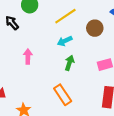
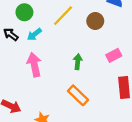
cyan arrow: (65, 41) -> (34, 34), moved
pink arrow: (28, 56) -> (34, 65), size x1.5

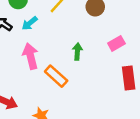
orange rectangle: (78, 95) -> (56, 76), moved

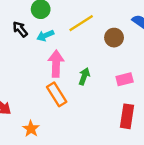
pink arrow: (31, 56) -> (56, 64), moved

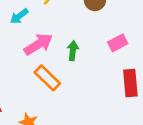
pink arrow: (56, 64) -> (38, 44), turned 70

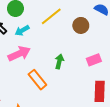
pink arrow: (38, 44) -> (19, 54), moved

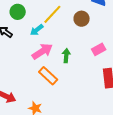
cyan arrow: (22, 30) -> (37, 30), moved
pink arrow: (19, 54) -> (42, 51), moved

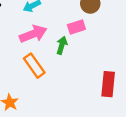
pink rectangle: (99, 49) -> (76, 27), moved

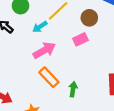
green arrow: (62, 45) -> (73, 89), moved

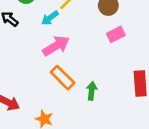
pink rectangle: (80, 39) -> (116, 34), moved

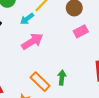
orange rectangle: (63, 78) -> (40, 82), moved

